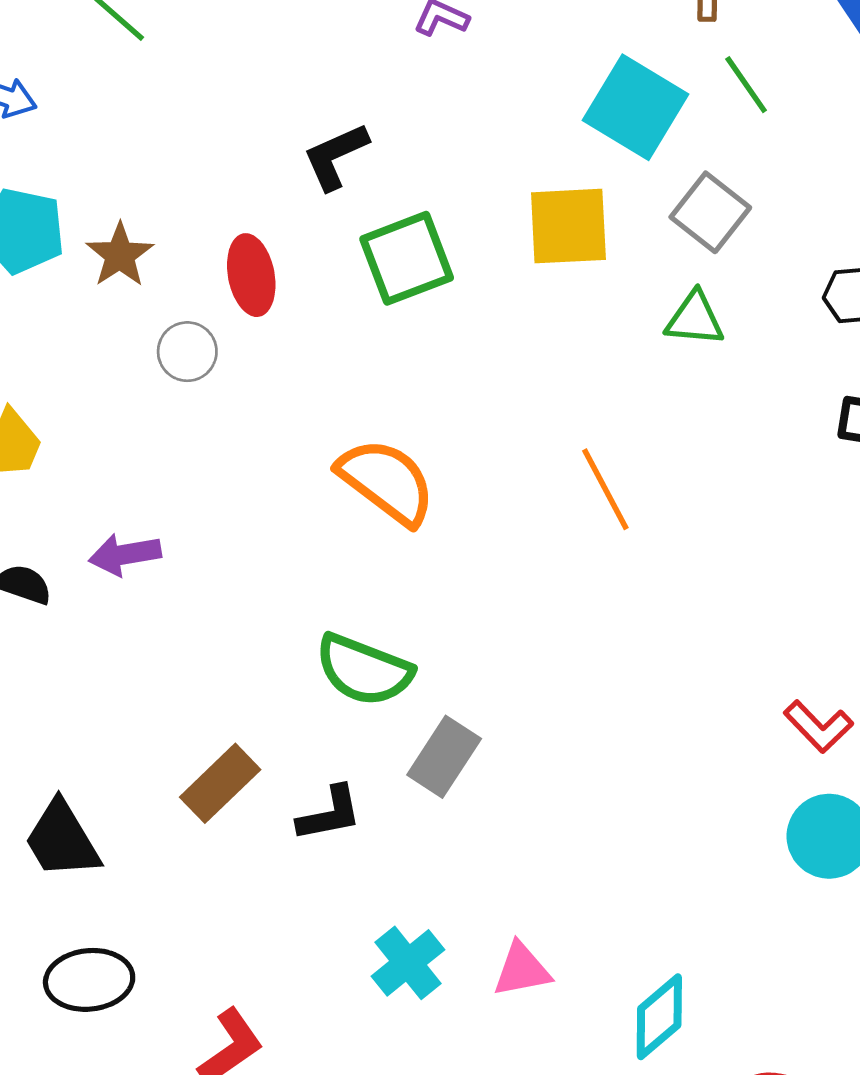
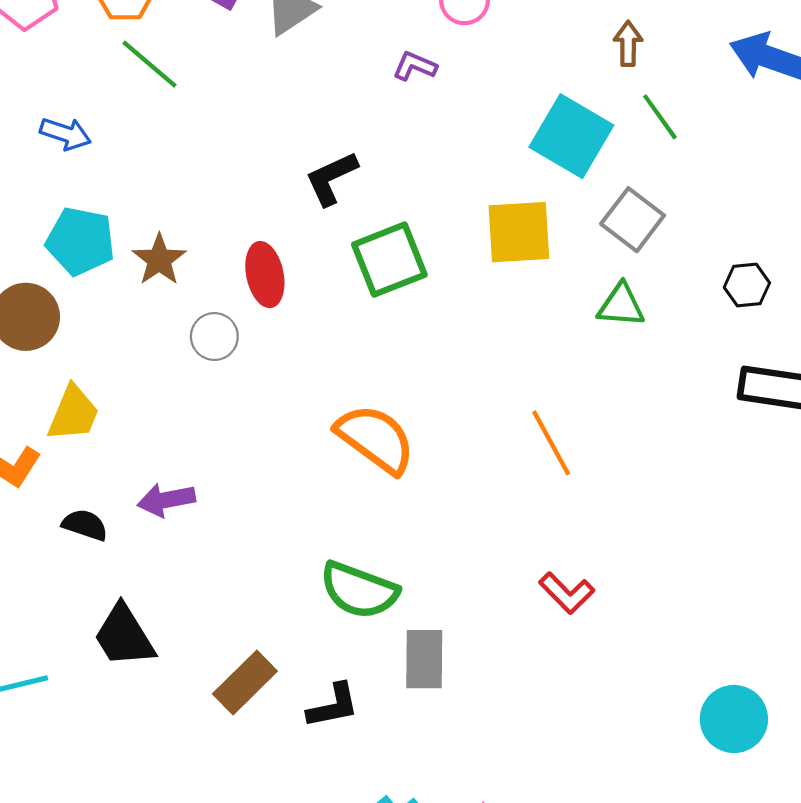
red L-shape: (818, 726) -> (567, 593), moved
gray rectangle: (444, 757) -> (424, 659), turned -32
black trapezoid: (62, 840) -> (124, 636), moved

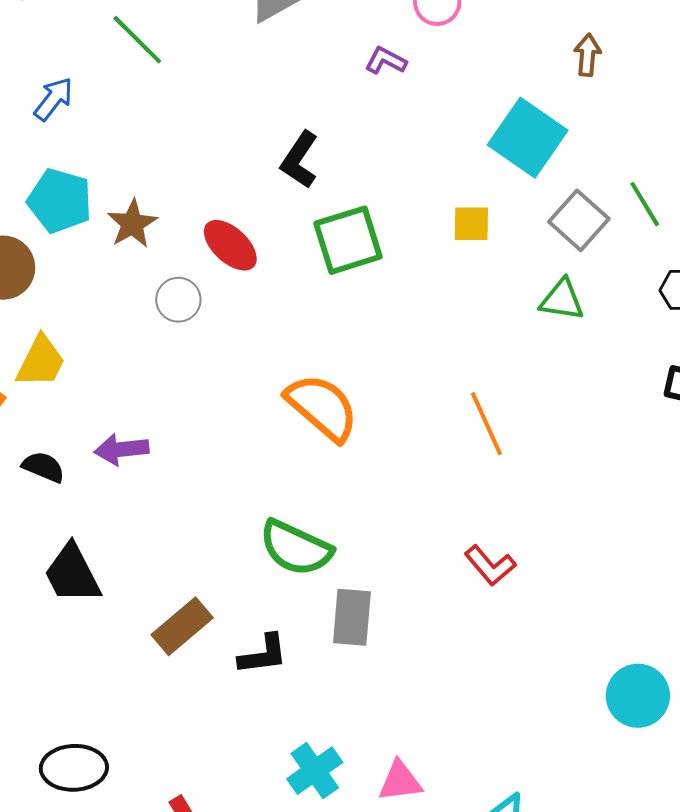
green line: (660, 117) -> (645, 204), moved
blue arrow: (65, 134) -> (53, 99), turned -75
black L-shape: (331, 178) -> (300, 160), turned -36
yellow square: (519, 232) -> (471, 224), size x0.6
red ellipse: (265, 275) -> (230, 245), turned -40

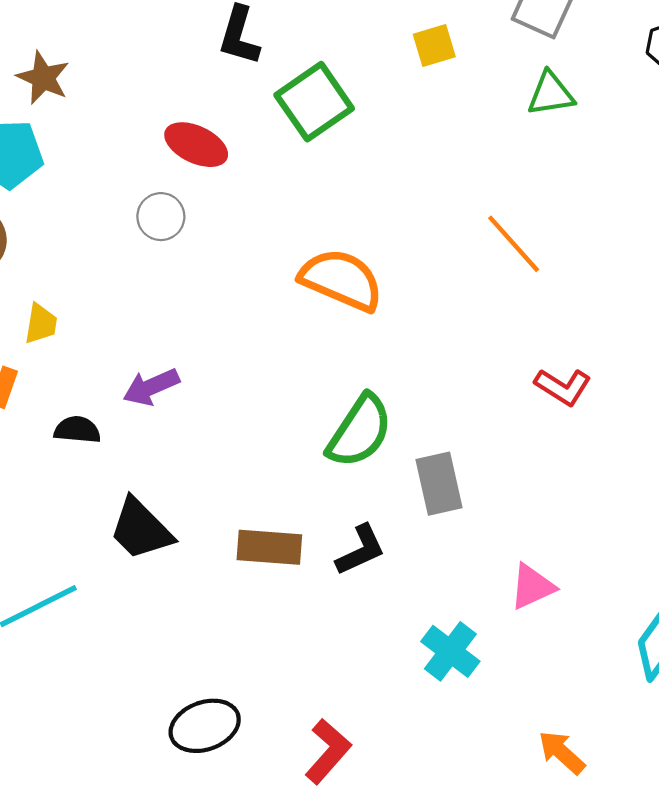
brown star: (132, 224) -> (43, 78), moved
yellow trapezoid: (41, 362) -> (41, 324), size x0.7
green semicircle: (296, 548) -> (360, 431), turned -64
brown rectangle: (182, 626) -> (269, 547), turned 62
pink triangle: (400, 781) -> (532, 587), moved

